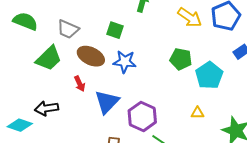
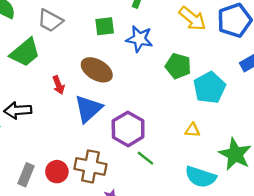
green square: (115, 30) -> (105, 26), turned -30
brown ellipse: (91, 56) -> (97, 70), moved
blue star: (125, 62) -> (139, 39), moved

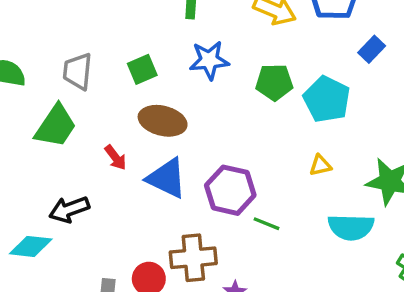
gray trapezoid: (50, 21) -> (78, 71), turned 84
green square: (105, 26) -> (142, 69), moved
blue triangle: (88, 109) -> (167, 178), turned -36

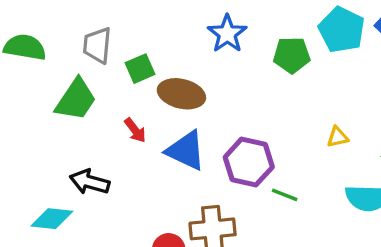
blue star: (209, 60) -> (227, 34), turned -30
green square: (142, 69) -> (140, 69), moved
cyan pentagon: (327, 99) -> (342, 30), moved
black arrow: (69, 209) -> (90, 182), turned 36

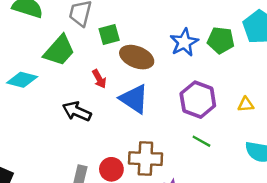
blue star: (227, 34) -> (184, 42), moved
purple hexagon: (249, 162) -> (198, 100), moved
black arrow: (90, 182) -> (77, 111), moved
cyan diamond: (52, 219) -> (22, 80), moved

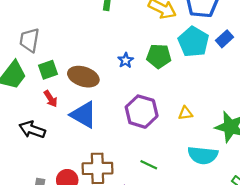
green square: (109, 35) -> (48, 70), moved
blue star: (184, 42) -> (126, 60), size x0.6
green line: (201, 141) -> (149, 165), moved

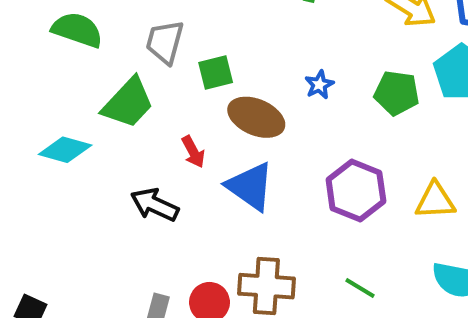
blue star: (126, 60) -> (319, 85), moved
green square: (48, 70) -> (216, 72), moved
yellow triangle: (185, 113) -> (435, 201), size x1.5

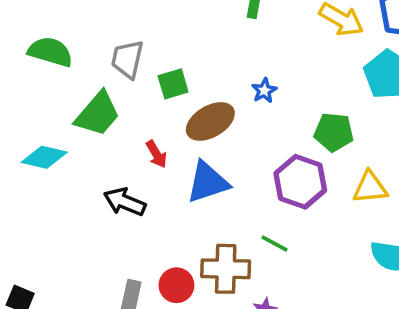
green pentagon: (397, 93) -> (334, 132), moved
brown ellipse: (256, 117) -> (210, 121), turned -51
blue triangle: (250, 186) -> (208, 182), turned -51
green line: (360, 288) -> (274, 243), moved

